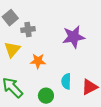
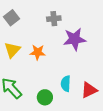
gray cross: (28, 30) -> (54, 19), moved
orange star: (38, 61) -> (38, 52), moved

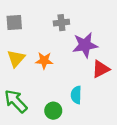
gray square: (11, 18) -> (14, 23), turned 35
red triangle: (89, 90) -> (101, 69), moved

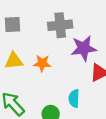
gray cross: (61, 23) -> (60, 25), size x1.5
yellow triangle: (16, 58) -> (14, 61), turned 42

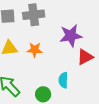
gray cross: (60, 25) -> (34, 15), moved

